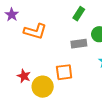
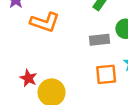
orange square: (64, 72) -> (106, 74), moved

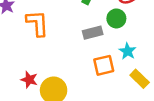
orange L-shape: (45, 22) -> (37, 23), turned -104

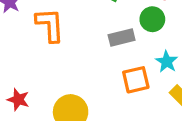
red star: (29, 80) -> (18, 100), moved

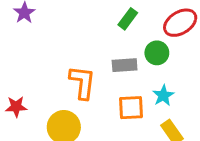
orange L-shape: (50, 25) -> (82, 82), moved
red star: (18, 100) -> (16, 107), turned -30

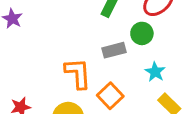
orange square: (131, 108) -> (110, 96), moved, turned -30

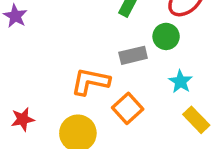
orange L-shape: (78, 73) -> (90, 82), turned -76

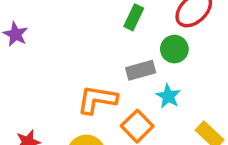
cyan star: (180, 82) -> (168, 96), moved

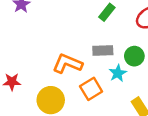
green circle: (174, 49) -> (134, 56), moved

